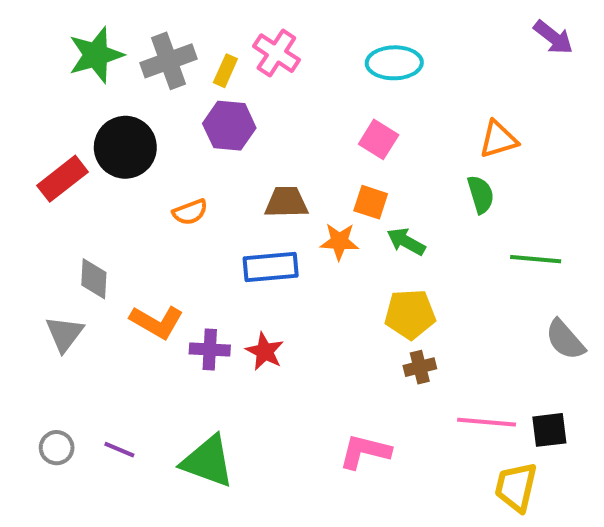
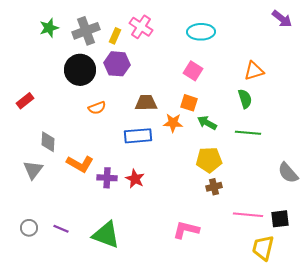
green star: (96, 55) -> (49, 28), size x0.7
black circle: (125, 147) -> (80, 70), moved
red rectangle: (62, 179) -> (25, 101), moved, size x0.7
green line: (536, 259) -> (248, 133), moved

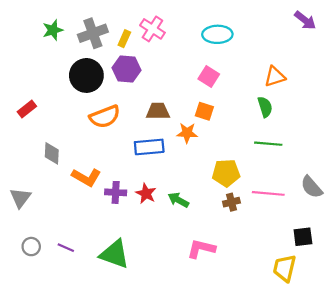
orange semicircle: (97, 108) -> (105, 117), size x1.6
green arrow: (207, 123) -> (178, 200), moved
gray triangle: (33, 170) -> (20, 198), moved
pink line: (248, 215) -> (268, 193), moved

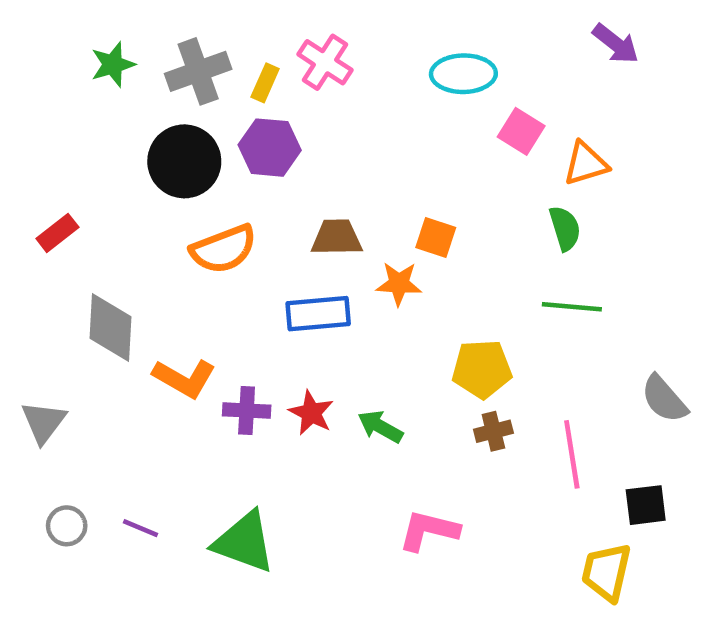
purple arrow: (305, 20) -> (616, 44), moved
pink square: (209, 77) -> (521, 131), moved
gray diamond: (52, 153) -> (110, 327), size x1.4
pink line: (268, 193) -> (572, 454), moved, turned 76

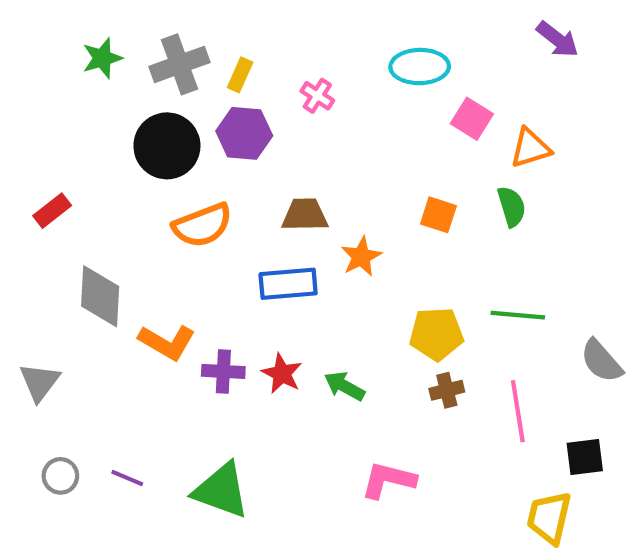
pink cross: (325, 62) -> (317, 96), moved, size x0.7
orange square: (436, 238) -> (438, 215), moved
orange star: (399, 284) -> (361, 257), turned -30
green line: (572, 307) -> (518, 315), moved

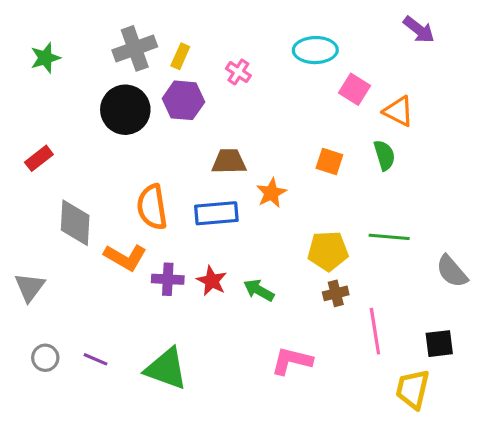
green star: (102, 58) -> (45, 58), moved
orange triangle: (530, 148) -> (398, 111), turned 44
orange semicircle: (202, 225) -> (152, 207), moved, turned 102
pink line: (518, 411) -> (375, 331), moved

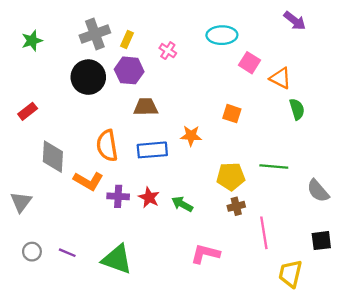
green semicircle: (384, 155) -> (297, 109), moved
brown trapezoid: (229, 162) -> (146, 107), moved
orange star: (271, 193) -> (191, 136), turned 30
black square: (439, 344) -> (321, 241), moved

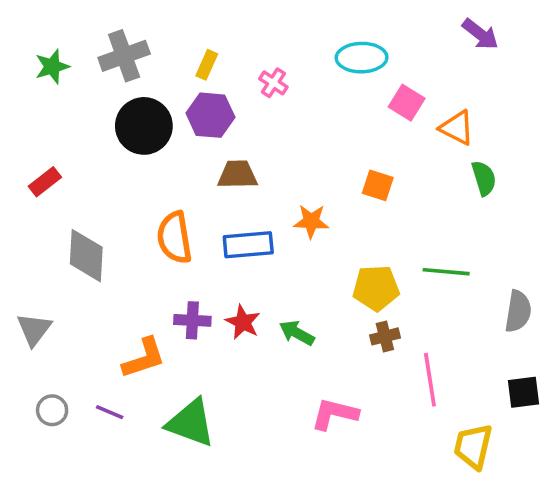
gray cross: (95, 34) -> (124, 56), moved
orange L-shape: (88, 181) -> (144, 358), moved, turned -48
gray semicircle: (318, 191) -> (518, 311), turned -130

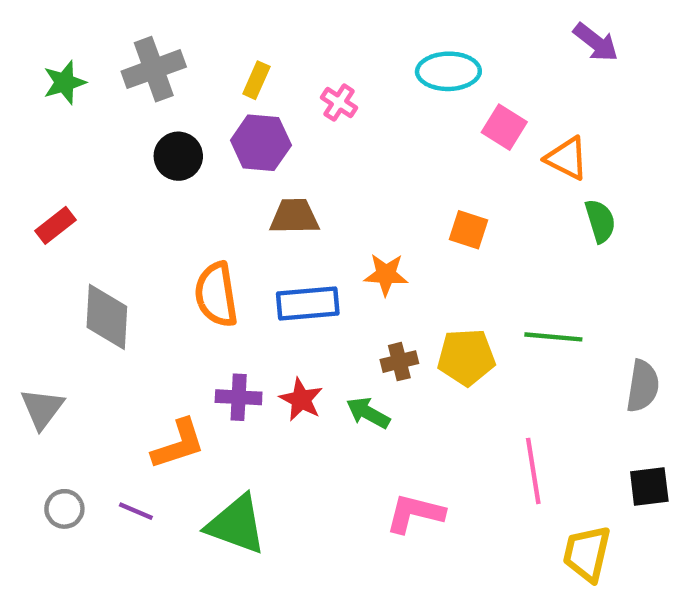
black circle: (144, 126) -> (178, 156), size x0.7
brown cross: (385, 336) -> (399, 362), moved

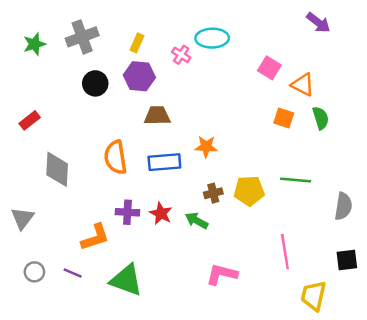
cyan ellipse: (448, 71) -> (212, 38), moved
orange square: (469, 230) -> (284, 118), moved

